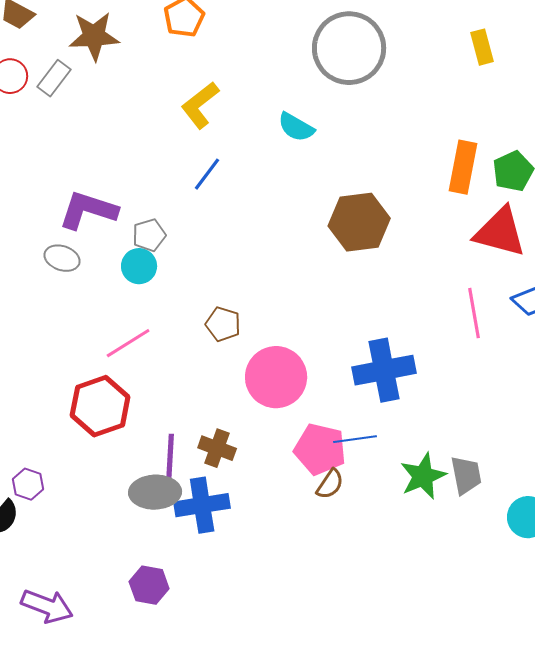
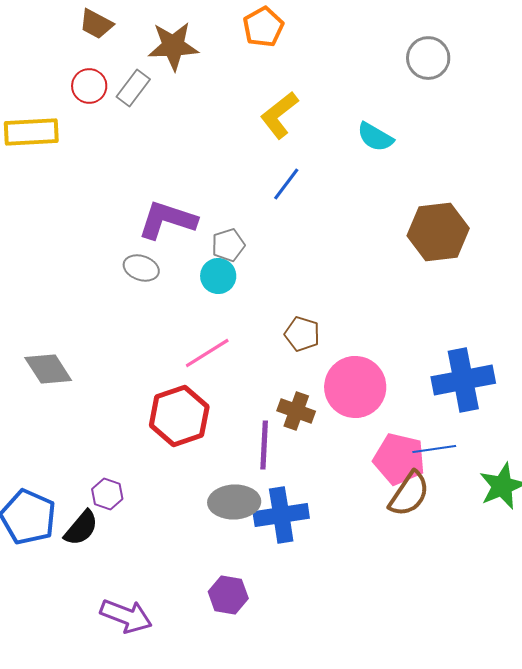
gray circle: (349, 48) -> (428, 58), size x0.6
brown cross: (217, 448) -> (296, 411), moved
purple line: (170, 458) -> (264, 445), moved
brown semicircle: (330, 484) -> (409, 494), size x1.5

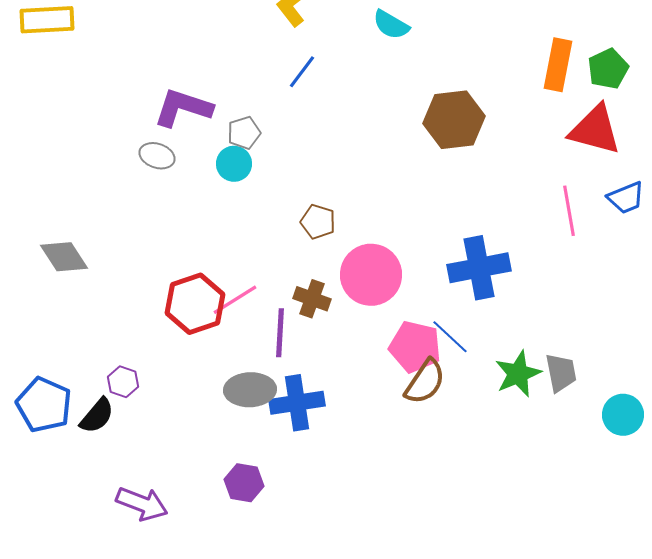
pink line: (207, 353) -> (235, 300), moved
blue line: (434, 449) -> (450, 337), turned 51

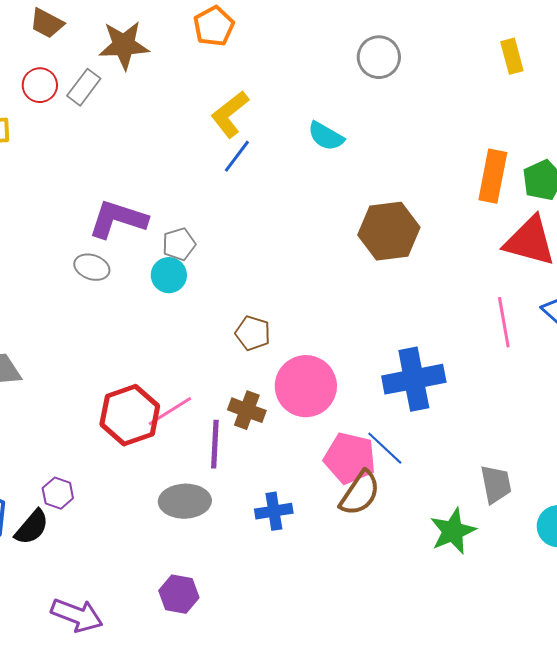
blue line: (302, 72) -> (237, 156), moved
green star: (518, 374) -> (453, 531), moved
blue cross: (297, 403) -> (274, 511), moved, size x0.7

